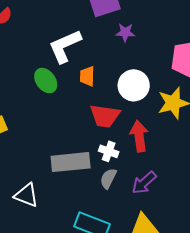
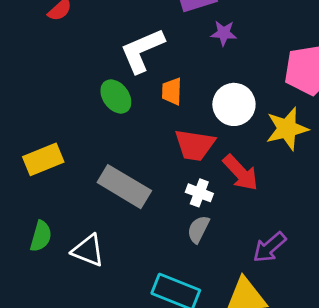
red arrow: (139, 136) -> (241, 173), turned 144
gray rectangle: (71, 162) -> (124, 187), moved, turned 36
purple arrow: (144, 183) -> (269, 247), moved

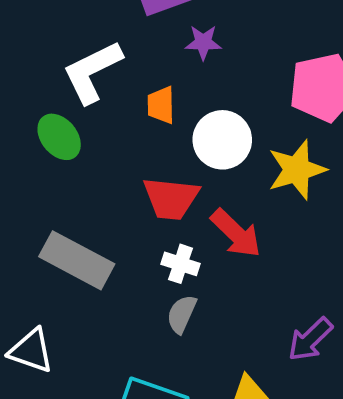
orange trapezoid: (172, 91) -> (161, 105), moved
purple arrow: (269, 247) -> (310, 339), moved

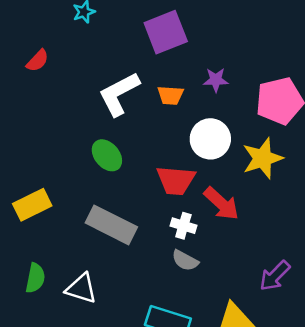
purple star: (203, 42) -> (216, 80), moved
orange trapezoid: (161, 105) -> (170, 95), moved, turned -84
green ellipse: (59, 137) -> (107, 155), moved
gray semicircle: (182, 314) -> (185, 260), turned -84

